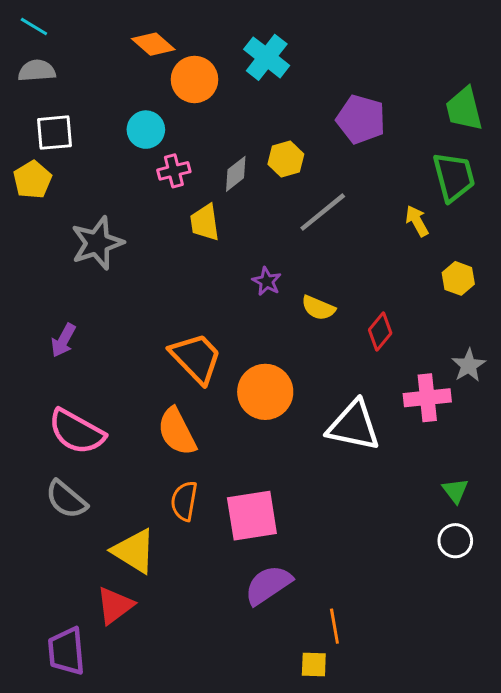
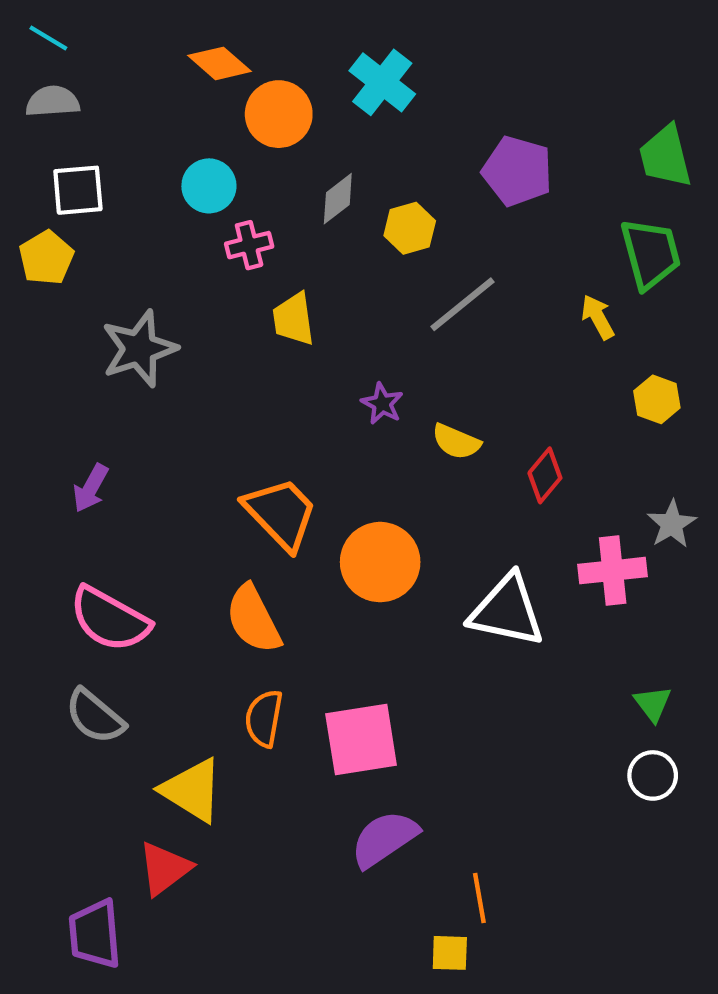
gray diamond: (236, 174) -> (338, 199), moved

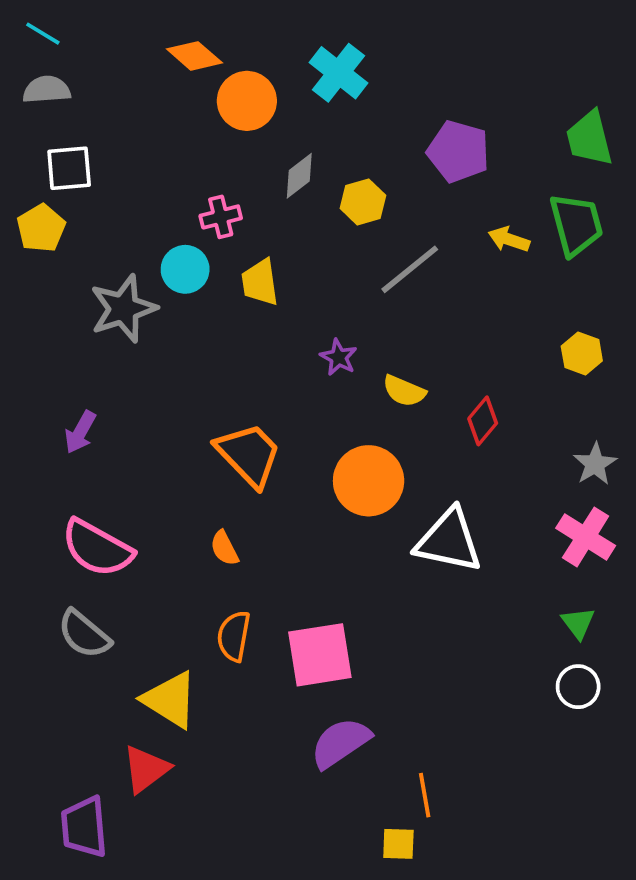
cyan circle: (209, 186) -> (185, 269), moved
yellow arrow: (598, 317) -> (509, 239), moved, turned -42
orange circle: (380, 562) -> (369, 481), moved
pink cross: (613, 571) -> (586, 537), moved, turned 38
orange semicircle: (253, 619) -> (224, 548), size x0.6

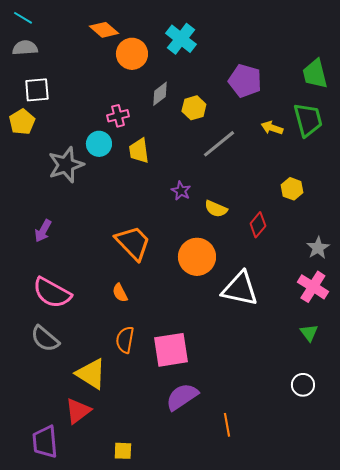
yellow hexagon: (582, 354) -> (292, 189), moved
white circle: (578, 687) -> (303, 385), moved
yellow square: (398, 844) -> (123, 451), moved

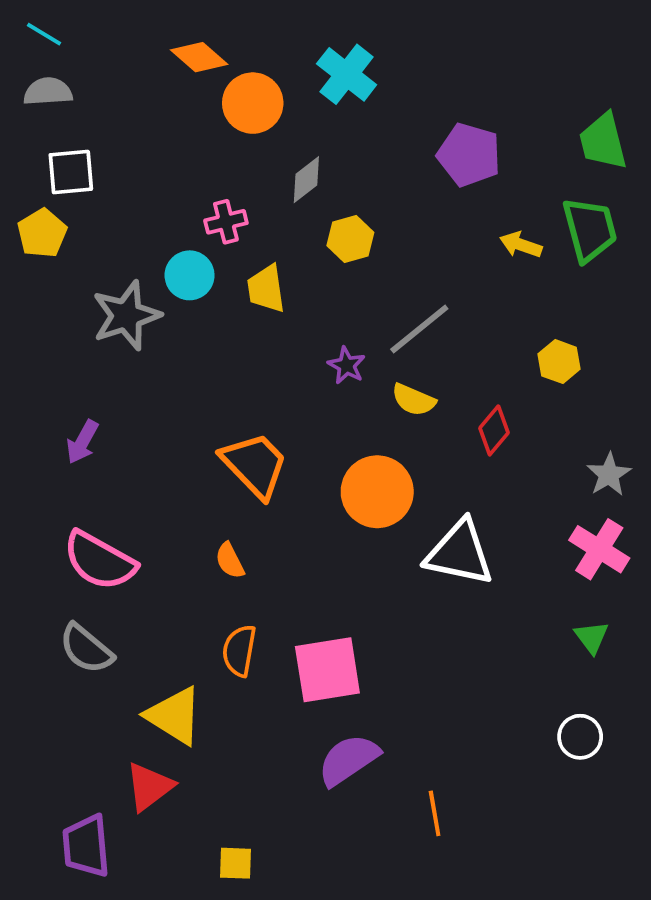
yellow hexagon: (194, 108) -> (350, 239), moved
gray line: (219, 144) -> (419, 329), moved

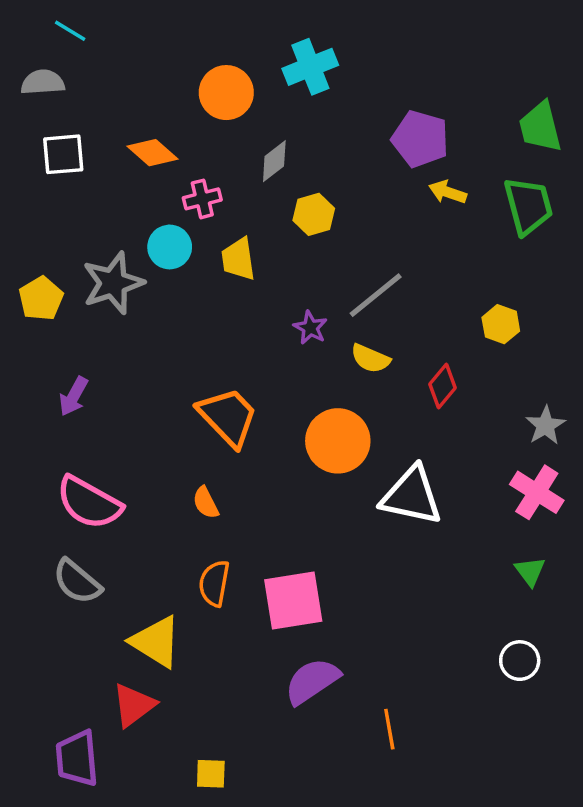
cyan line: (44, 34) -> (70, 31), moved
orange diamond: (199, 57) -> (152, 153), moved
cyan cross: (347, 74) -> (310, 67), turned 30
yellow pentagon: (42, 233) -> (41, 298), moved
yellow arrow: (521, 245) -> (448, 192), moved

